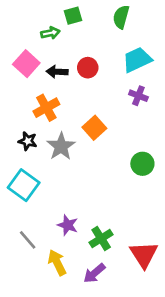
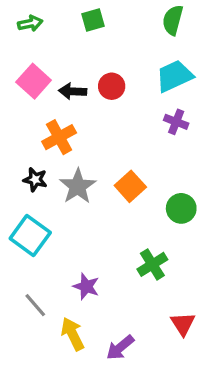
green semicircle: (121, 17) -> (173, 20), moved
green arrow: (50, 33) -> (30, 23), moved
orange square: (94, 128) -> (130, 186), moved
green cross: (101, 238) -> (152, 264), moved
red triangle: (144, 255) -> (183, 324), size x0.7

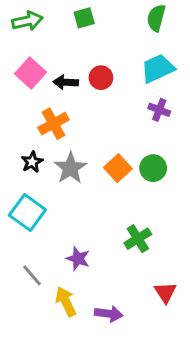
green arrow: (30, 23) -> (27, 21), size x1.4
black star: (35, 180) -> (32, 162), turned 30
green circle: (181, 208) -> (153, 168), moved
purple arrow: (120, 348) -> (109, 314), turned -132

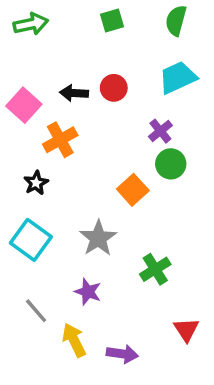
green square: (84, 18) -> (112, 21), moved
pink square: (30, 73) -> (24, 105), moved
purple cross: (159, 110) -> (160, 131), moved, turned 30
gray star: (70, 168) -> (98, 238), moved
green circle: (153, 168) -> (171, 164), moved

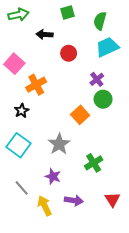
green semicircle: (176, 21) -> (100, 21), moved
black arrow: (74, 93) -> (45, 34), moved
purple arrow: (122, 354) -> (74, 200), moved

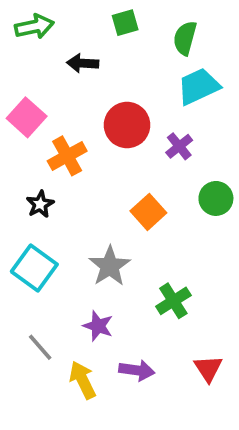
red circle: (69, 53) -> (127, 125), moved, size x1.5
green circle: (103, 99) -> (216, 198), moved

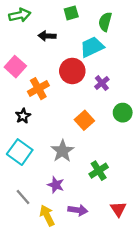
cyan trapezoid: (199, 86) -> (92, 47), moved

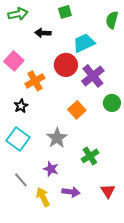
green semicircle: (105, 22) -> (112, 20), moved
purple cross: (102, 83) -> (93, 76), size x1.6

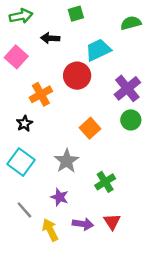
green semicircle: (112, 20) -> (131, 23), turned 60
pink square: (14, 61) -> (16, 57), moved
purple cross: (93, 76) -> (127, 88), moved
red triangle: (108, 191) -> (112, 222), moved

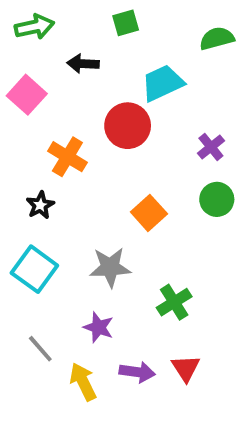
purple cross: (127, 88) -> (211, 147), size x0.6
orange cross: (41, 94) -> (67, 157), turned -30
gray star: (67, 161) -> (110, 267), turned 30

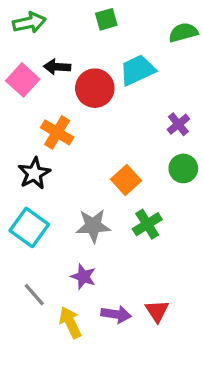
black arrow: (83, 64) -> (57, 67), moved
red circle: (128, 126) -> (95, 88), moved
black star: (40, 205) -> (34, 173), size x1.4
green cross: (174, 302) -> (147, 224), moved

